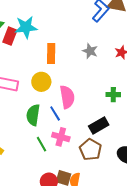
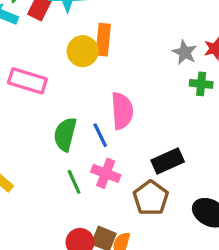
gray star: (90, 51) -> (185, 52), moved
yellow circle: (41, 82) -> (83, 51), moved
green cross: (113, 95) -> (201, 84), moved

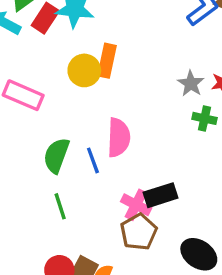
pink cross: (106, 173) -> (136, 205), moved

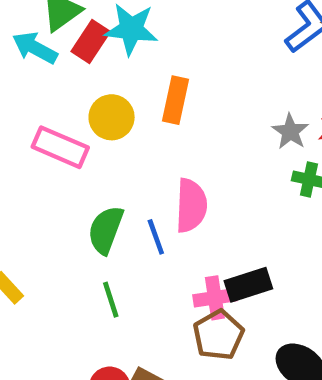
yellow circle: (84, 70) -> (112, 117), moved
pink cross: (136, 205) -> (215, 298), turned -36

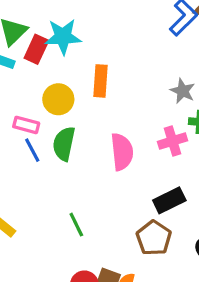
pink rectangle: (60, 147) -> (26, 125), size x0.7
green semicircle: (106, 230) -> (64, 144), moved
blue line: (156, 237) -> (32, 150), moved
pink cross: (215, 298) -> (172, 141), moved

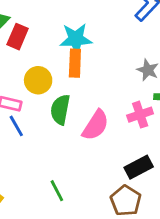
cyan star: (63, 37) -> (76, 39), moved
green semicircle: (64, 144) -> (60, 110), moved
pink semicircle: (122, 152) -> (96, 125), turned 40

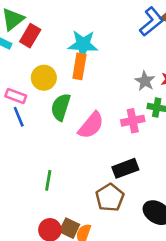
green line: (57, 191) -> (48, 180), turned 30

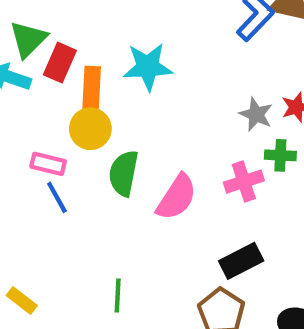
orange rectangle: (79, 66) -> (92, 88), moved

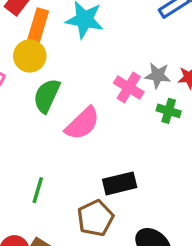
gray star: (256, 114) -> (158, 75), turned -30
pink cross: (244, 182) -> (129, 87), moved, turned 36
green line: (118, 296) -> (38, 190), moved

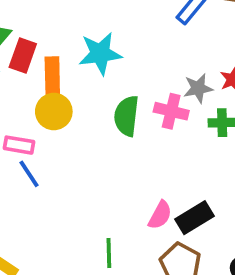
green semicircle: (47, 96) -> (126, 116), moved
pink semicircle: (82, 124) -> (160, 215), moved, size x0.7

